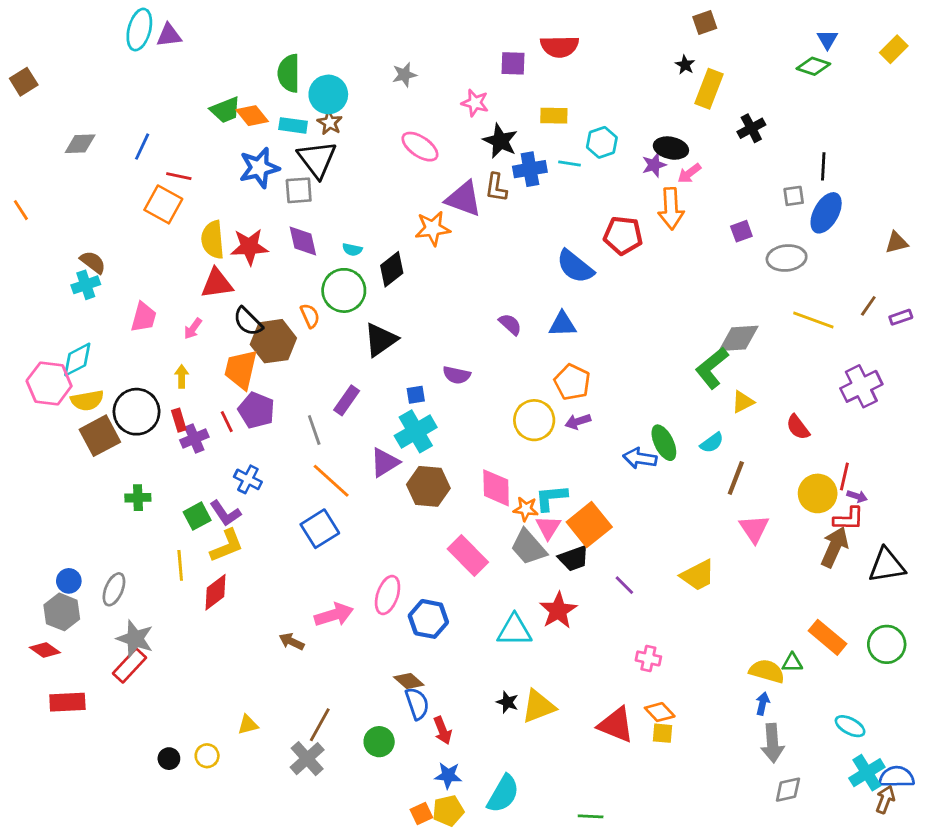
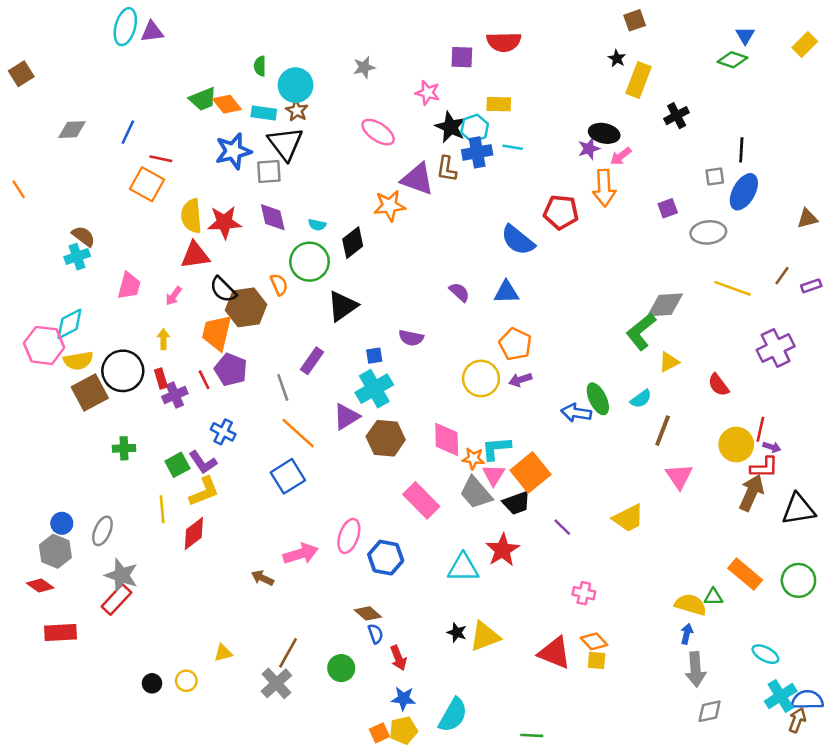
green semicircle: (289, 73) -> (260, 66), size x0.6
cyan hexagon: (602, 142) -> (475, 128), moved
blue semicircle: (417, 704) -> (376, 634), size x0.7

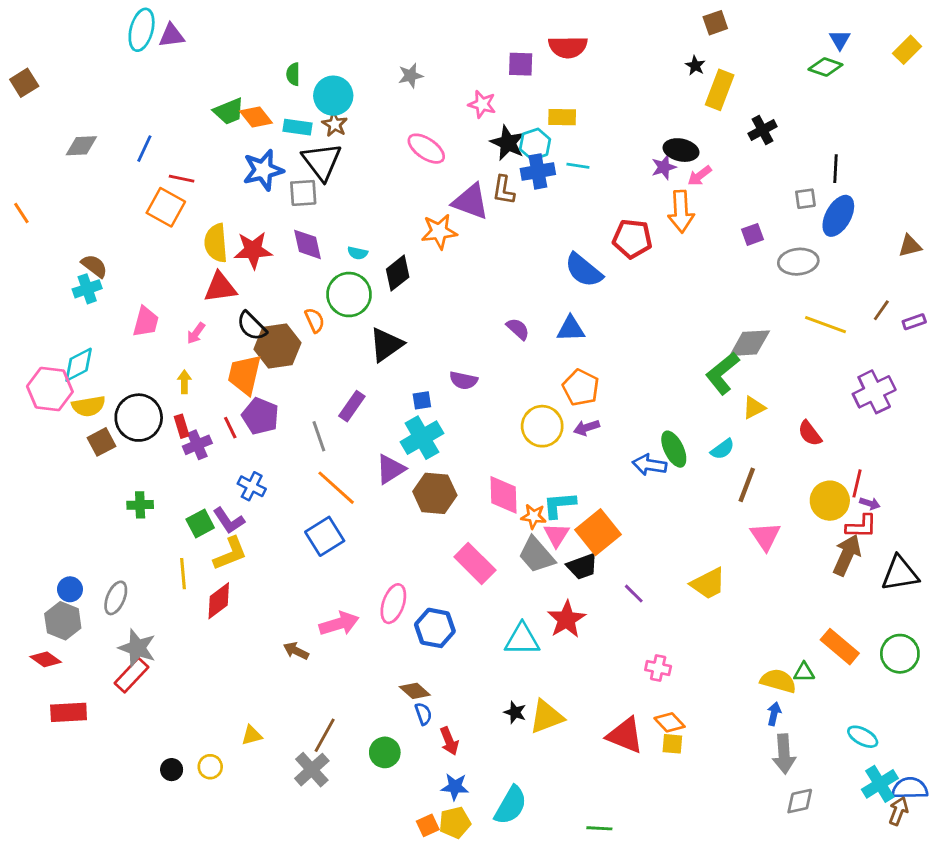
brown square: (90, 392) -> (101, 442), size x0.7

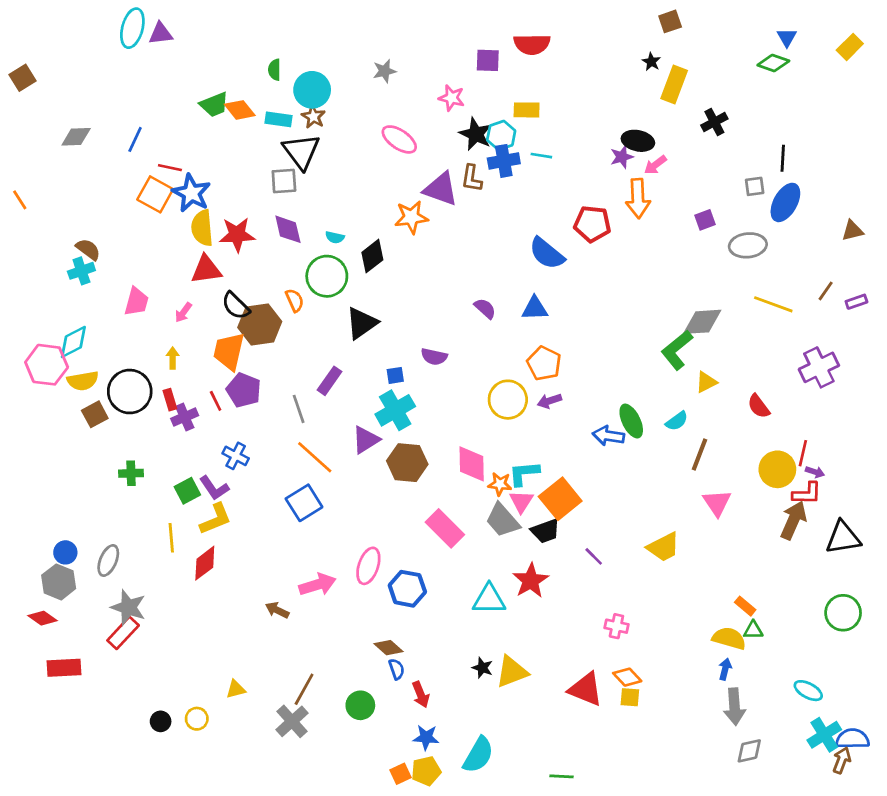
blue star: (263, 170) -> (191, 193), moved, turned -30
orange rectangle: (840, 647) -> (745, 606), moved, size x0.6

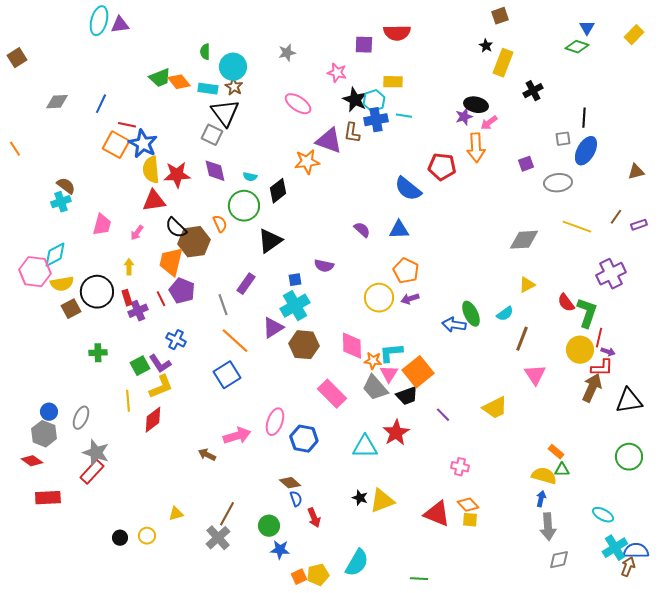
gray square: (284, 181) -> (212, 135), turned 30
green L-shape: (677, 350) -> (587, 313), moved, turned 148
blue star: (426, 737) -> (280, 550), moved

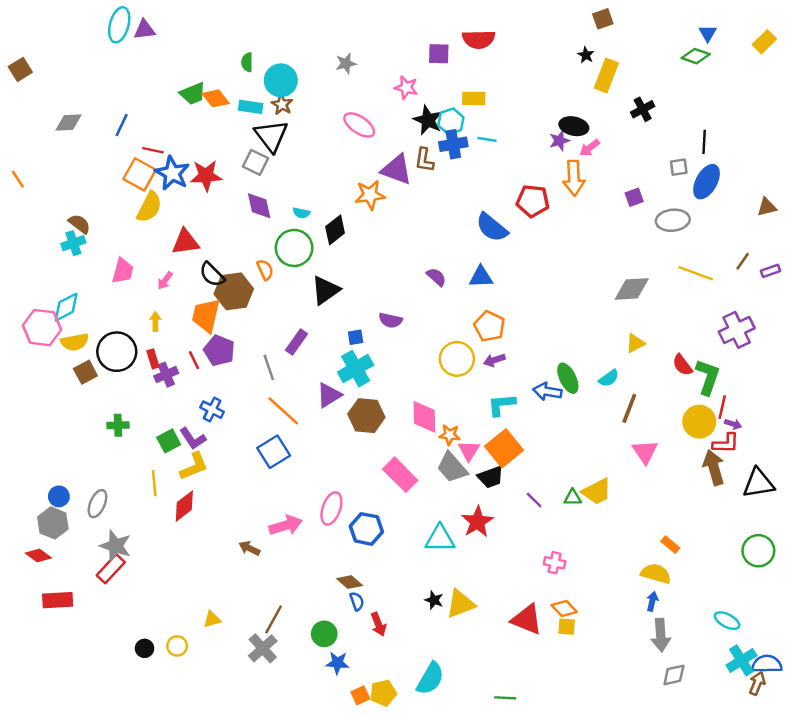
yellow semicircle: (151, 170) -> (149, 207), moved, turned -148
red star: (177, 175) -> (206, 176), moved
cyan L-shape: (391, 353) -> (501, 405), moved
brown arrow: (592, 388) -> (714, 467), turned -40
green triangle: (562, 470) -> (573, 498), moved

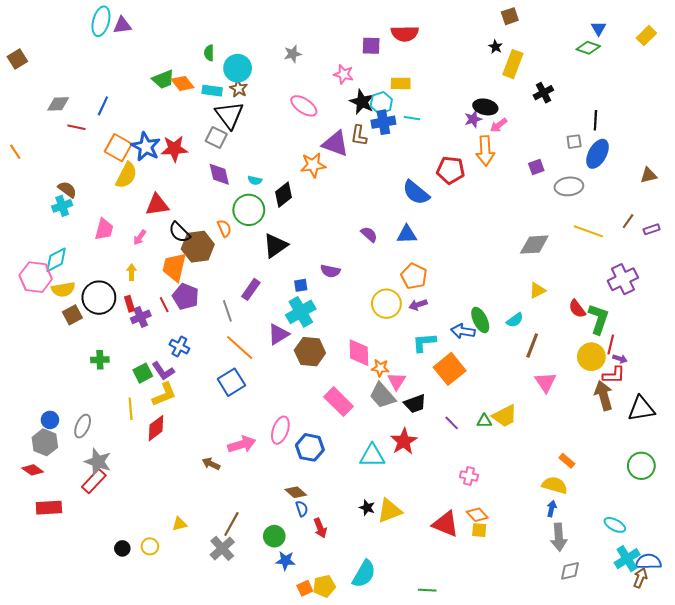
red line: (153, 150) -> (76, 127), moved
orange square: (504, 448) -> (450, 369), moved

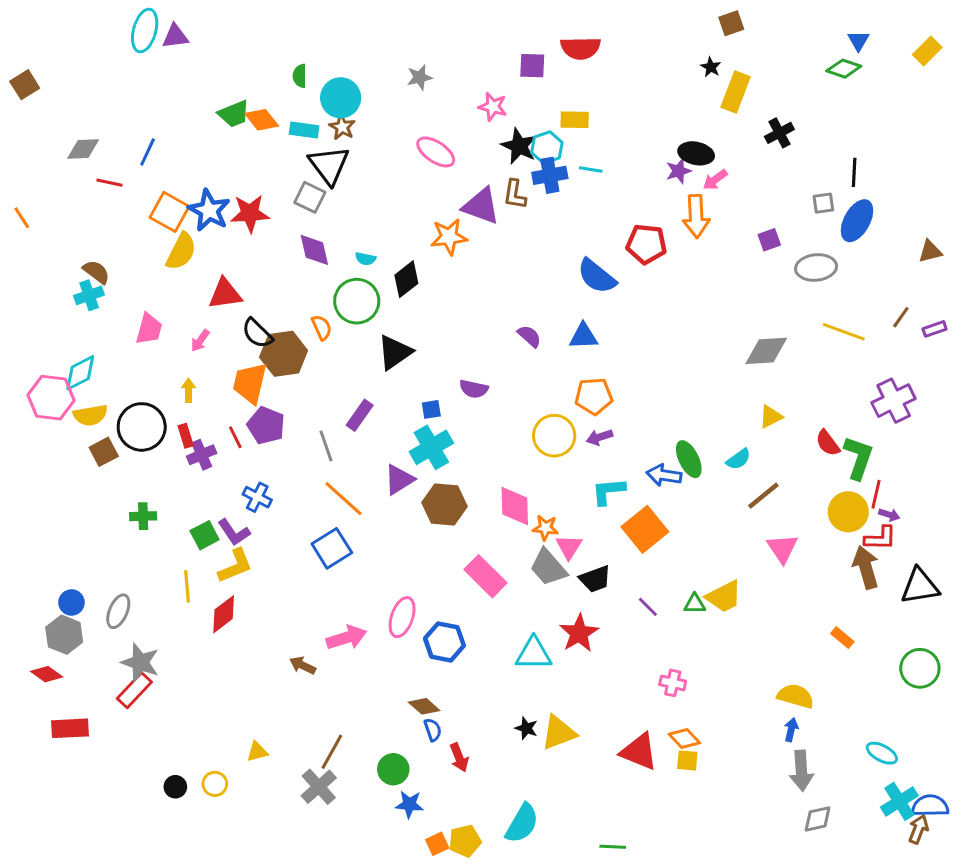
orange pentagon: (414, 276) -> (594, 396), turned -30
brown line: (532, 345) -> (763, 496), turned 30
orange rectangle: (567, 461) -> (842, 638), moved

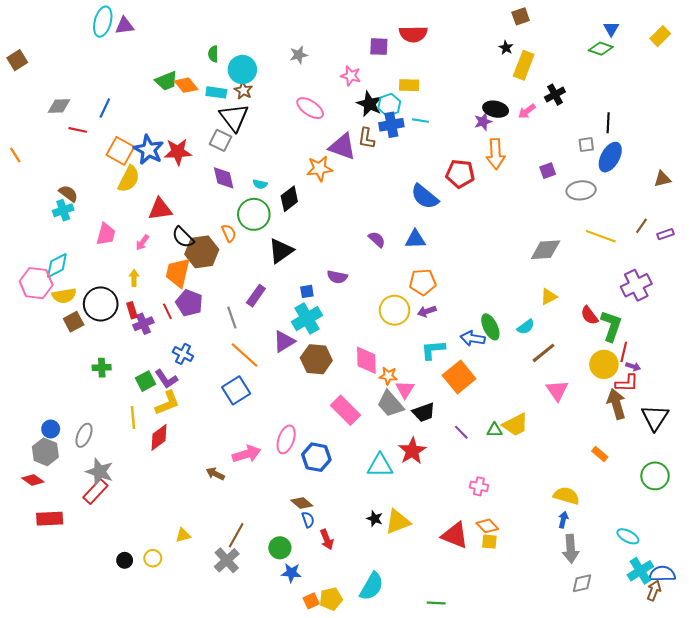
pink arrow: (715, 180) -> (527, 111), moved
black triangle: (920, 586) -> (655, 418), turned -48

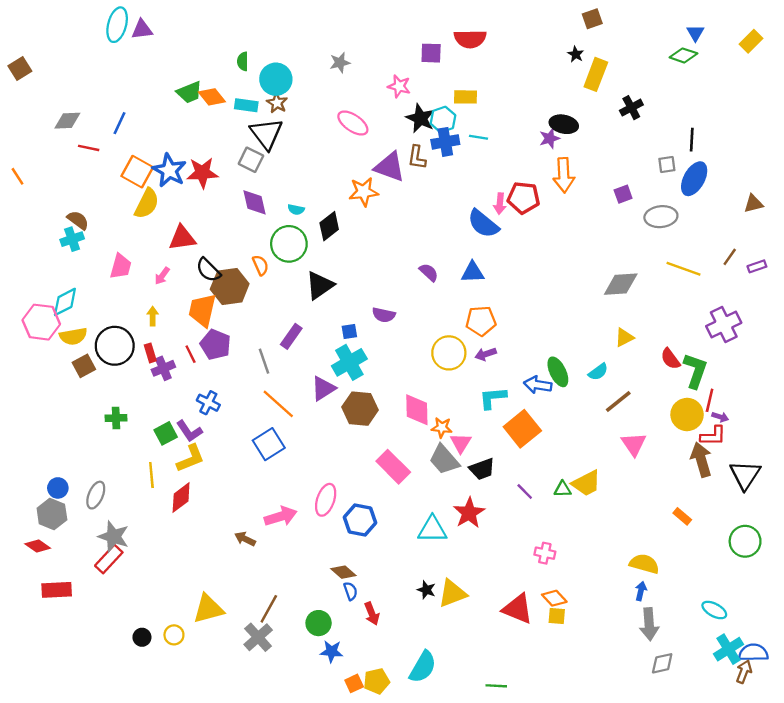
pink arrow: (527, 111) -> (500, 204), moved, turned -48
yellow triangle: (183, 535) -> (208, 609), size x1.8

